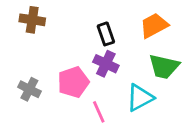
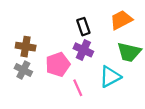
brown cross: (32, 20) -> (26, 47), moved

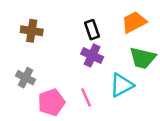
brown cross: (26, 47) -> (32, 31), moved
pink pentagon: (58, 64) -> (51, 102), moved

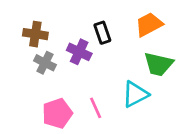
purple cross: (92, 55) -> (79, 52), moved
gray cross: (26, 78) -> (45, 63), moved

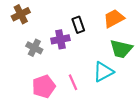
brown cross: (35, 34) -> (21, 14), moved, turned -36
purple cross: (79, 52) -> (60, 39), turned -36

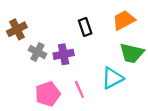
brown cross: (21, 14) -> (17, 29), moved
purple cross: (60, 39) -> (64, 54), moved

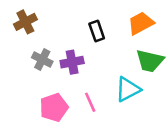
brown cross: (17, 29) -> (25, 22), moved

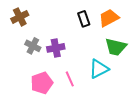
black rectangle: (97, 31) -> (84, 19), moved

